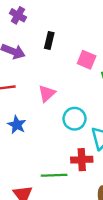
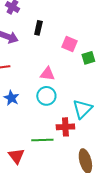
pink triangle: (47, 93) -> (47, 74), moved, turned 49
cyan circle: (75, 119) -> (46, 96), moved

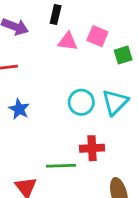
pink triangle: (47, 74) -> (68, 41), moved
cyan circle: (46, 96) -> (81, 102), moved
cyan triangle: (82, 109) -> (115, 102), moved

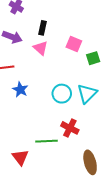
pink triangle: (68, 41) -> (41, 48), moved, turned 35
blue star: (19, 109) -> (20, 90), moved
red cross: (92, 148) -> (70, 128), turned 30

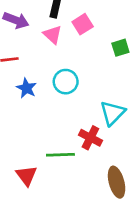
pink square: (74, 44) -> (83, 24), moved, turned 35
cyan circle: (62, 94) -> (66, 82), moved
cyan triangle: (87, 94) -> (113, 113), moved

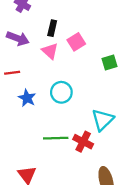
green line: (60, 155) -> (56, 138), moved

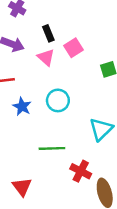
black rectangle: (52, 28) -> (48, 33), turned -35
red cross: (83, 142) -> (81, 171), moved

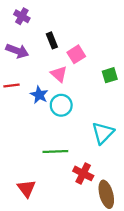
pink triangle: (46, 57) -> (59, 74), moved
blue star: (22, 106) -> (39, 95), moved

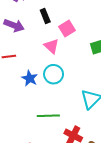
blue star: (39, 95) -> (30, 78), moved

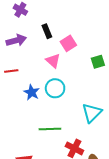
purple arrow: (14, 25) -> (16, 40), turned -36

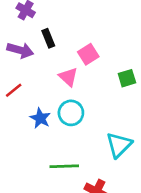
black rectangle: (47, 31) -> (48, 38), moved
purple arrow: (16, 40) -> (20, 50), turned 30
red line: (11, 71) -> (14, 90), turned -32

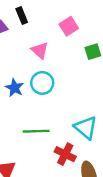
pink square: (88, 54) -> (69, 26), moved
cyan triangle: (119, 145) -> (86, 128), moved, turned -35

